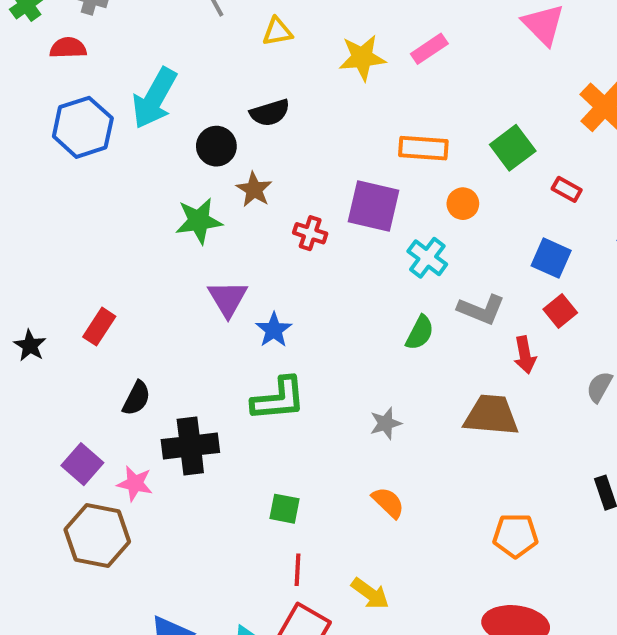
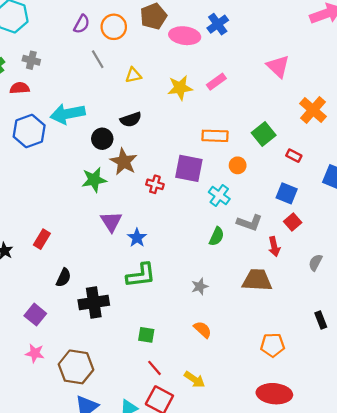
cyan arrow: (154, 98) -> (68, 114), turned 52
brown star: (254, 189) -> (124, 162), size x1.4
pink star: (135, 483) -> (35, 353), moved
brown hexagon: (97, 536) -> (76, 367), moved
red line: (298, 570) -> (155, 368), turned -42

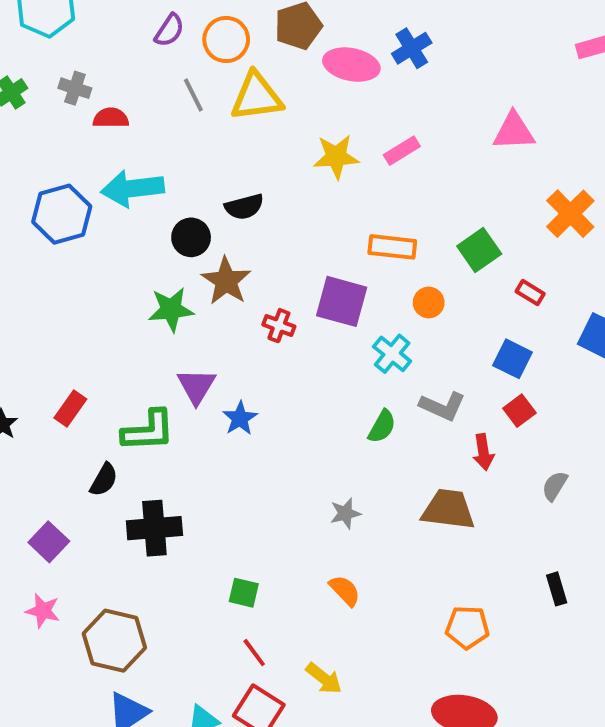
pink triangle: (278, 66) -> (514, 131), turned -50
yellow triangle: (133, 75) -> (257, 97), moved, size x1.8
red semicircle: (20, 88) -> (111, 118), moved
green L-shape: (141, 275) -> (148, 431), moved

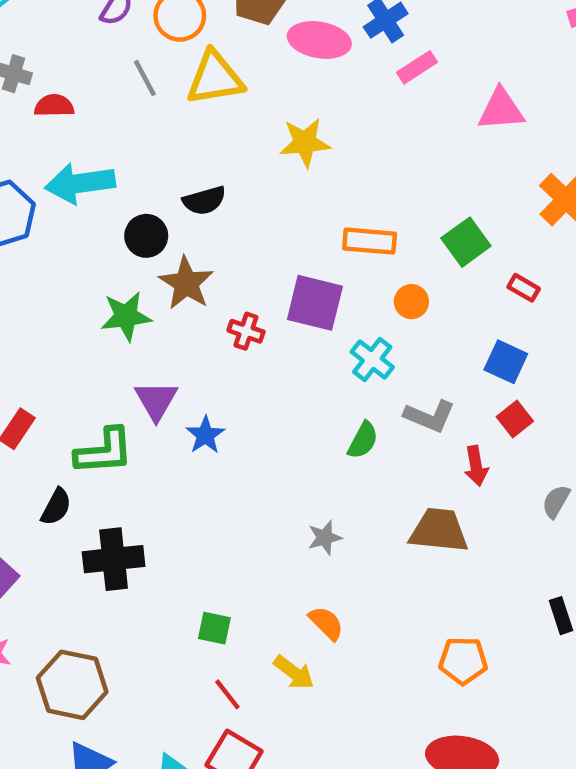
pink rectangle: (402, 151) -> (417, 67), moved
yellow arrow: (324, 678) -> (294, 672), moved

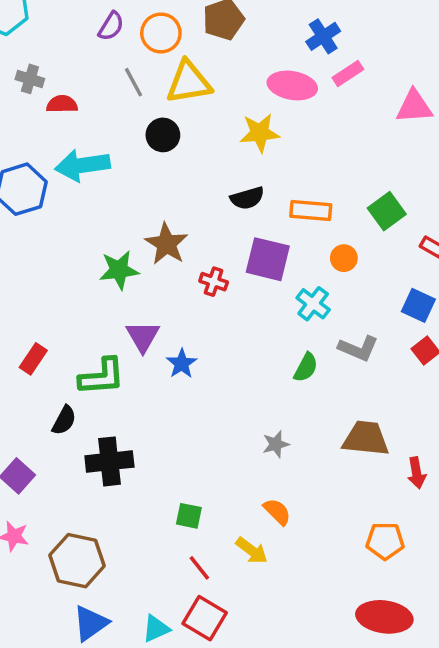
pink ellipse: (319, 40) -> (292, 85), moved
black semicircle: (204, 201) -> (247, 198), moved
black circle: (146, 236) -> (163, 135), moved
red arrow: (476, 466) -> (417, 473), moved

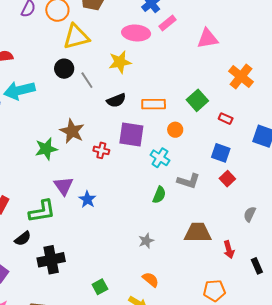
gray line: (133, 82) -> (87, 80), moved
black semicircle: (64, 420) -> (23, 239), turned 30
green square: (189, 516) -> (100, 287), turned -35

